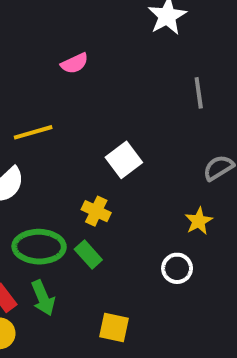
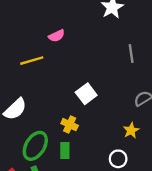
yellow line: (33, 132) -> (32, 61), moved
green ellipse: (39, 247) -> (35, 146), turned -60
green rectangle: (88, 255) -> (65, 151), turned 42

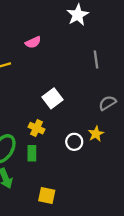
pink semicircle: (57, 36) -> (33, 42), moved
white circle: (118, 159) -> (74, 142), moved

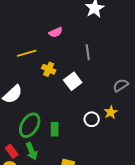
gray line: (96, 59) -> (88, 52), moved
yellow cross: (36, 128) -> (49, 69), moved

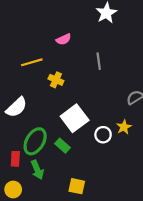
white square: (73, 81) -> (75, 118), moved, size x1.4
green rectangle: (55, 129) -> (62, 146), turned -48
red rectangle: (12, 151) -> (15, 159), moved, turned 40

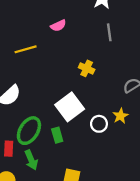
gray line: (99, 61) -> (109, 32), moved
yellow cross: (56, 80) -> (87, 68), moved
green rectangle: (62, 146) -> (57, 135), turned 32

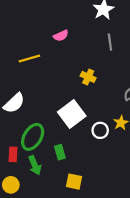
green rectangle: (57, 135) -> (60, 152), moved

